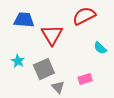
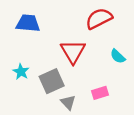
red triangle: (52, 35) -> (73, 52), moved

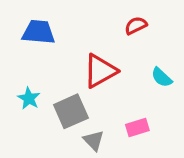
red semicircle: (99, 19) -> (136, 26), size x0.6
red triangle: (73, 52) -> (100, 71), turned 32

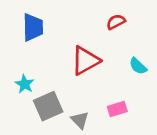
blue trapezoid: (39, 32) -> (33, 27), turned 84
gray square: (71, 111) -> (48, 106), moved

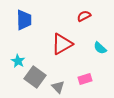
gray square: (48, 106) -> (35, 77), turned -30

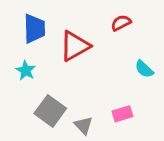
red triangle: (62, 44) -> (75, 46), moved
cyan star: (18, 61) -> (26, 70), moved

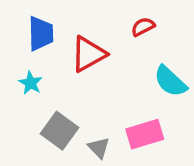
cyan semicircle: (144, 69) -> (170, 81), size x1.5
pink rectangle: (122, 114) -> (145, 134), size x1.5

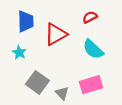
cyan semicircle: (170, 81) -> (93, 49), moved

